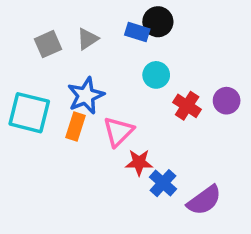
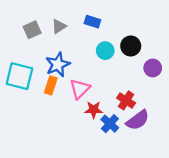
black circle: (158, 22) -> (131, 46), moved
red cross: (187, 106) -> (126, 100), moved
purple semicircle: (204, 200) -> (138, 120), moved

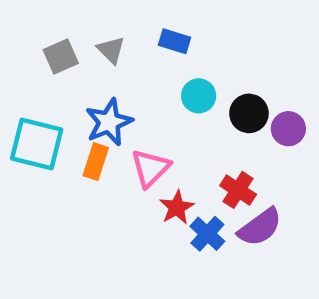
gray triangle: (59, 26) -> (111, 50), turned -42
black circle: (131, 46) -> (249, 113), moved
red star: (94, 110) -> (177, 208), turned -30

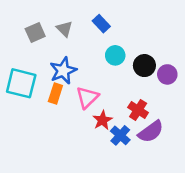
blue rectangle: (175, 41) -> (101, 24), turned 30

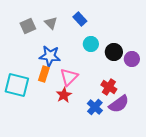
blue star: (63, 71) -> (50, 56), turned 30
cyan square: (21, 83) -> (17, 85), moved
red star: (102, 120) -> (64, 95), moved

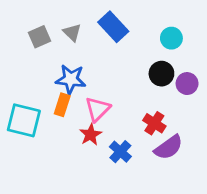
blue rectangle: (80, 19) -> (113, 27), size x1.5
cyan circle: (91, 44) -> (171, 38), moved
blue cross: (95, 107) -> (120, 152), moved

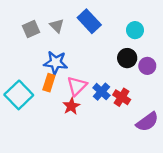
cyan square: (24, 120) -> (19, 95), turned 32
purple semicircle: (169, 147) -> (147, 122), moved
blue cross: (120, 152) -> (101, 92), moved

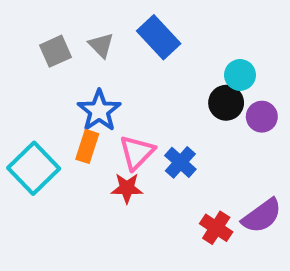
cyan circle: (135, 30) -> (240, 75), moved
blue star: (56, 63) -> (99, 111), turned 30
red cross: (122, 97) -> (216, 228), moved
red star: (71, 106) -> (127, 188), turned 30

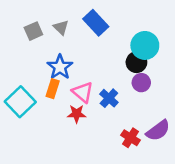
cyan circle: (240, 75) -> (145, 45), size x1.5
purple circle: (262, 117) -> (141, 83), moved
pink triangle: (137, 152) -> (83, 92), turned -35

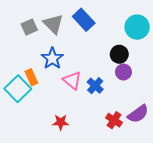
gray triangle: (61, 27) -> (53, 24), size x1.5
cyan circle: (145, 45) -> (137, 27), moved
orange rectangle: (53, 89) -> (31, 77), moved, turned -42
red star: (77, 114) -> (61, 122), moved

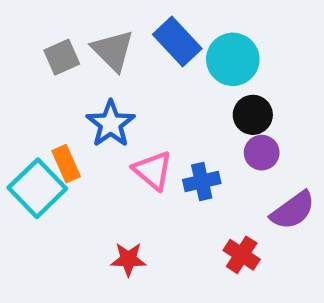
cyan circle: (137, 27) -> (233, 59), moved
blue cross: (95, 86) -> (202, 181), turned 35
purple semicircle: (138, 114) -> (293, 210), moved

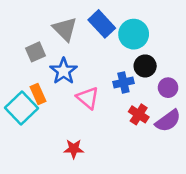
gray square: (62, 57) -> (35, 52), moved
purple circle: (262, 153) -> (168, 88), moved
blue cross: (202, 181) -> (123, 83), moved
red cross: (242, 255) -> (139, 114), moved

